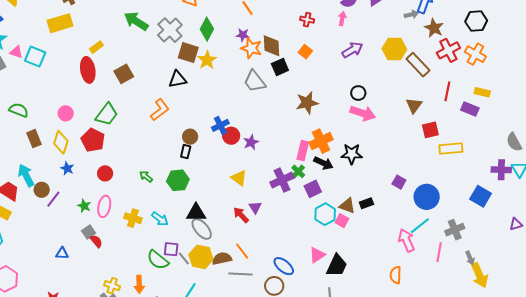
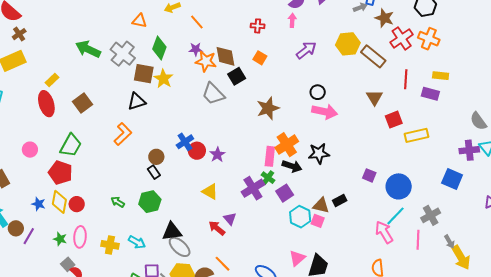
yellow diamond: (61, 142) -> (59, 202), moved
black rectangle: (186, 152) -> (154, 172), turned -40

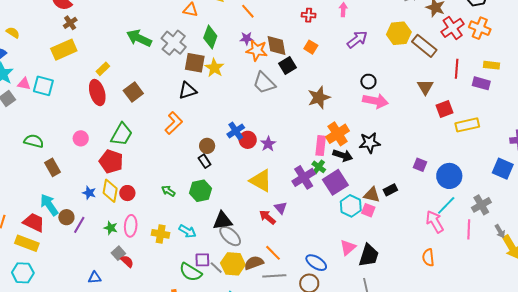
yellow triangle: (210, 192) -> (261, 181), size x1.4
purple square: (285, 193) -> (335, 182), size x1.4

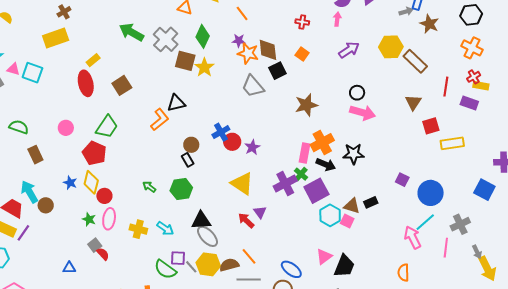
red cross: (453, 28) -> (474, 77), moved, size x0.6
black triangle: (187, 91) -> (176, 103), moved
red circle: (127, 193) -> (104, 196), moved
purple line: (79, 225) -> (23, 233), moved

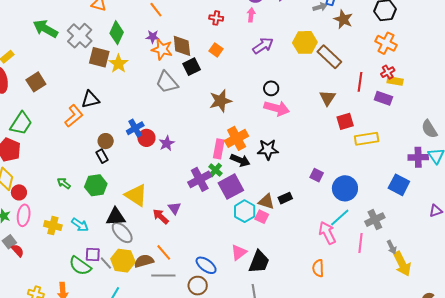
yellow triangle: (242, 184) -> (136, 195), moved

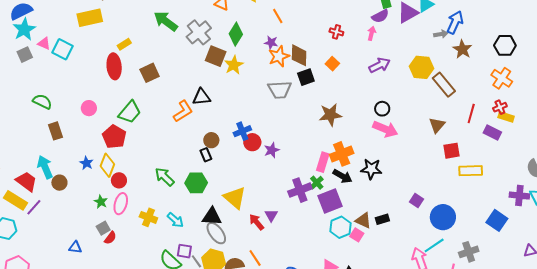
orange star: (162, 49) -> (279, 56), turned 30
gray trapezoid: (167, 82) -> (280, 90), turned -60
green arrow: (64, 183) -> (165, 177), size x1.5
red semicircle: (18, 251) -> (110, 238), turned 72

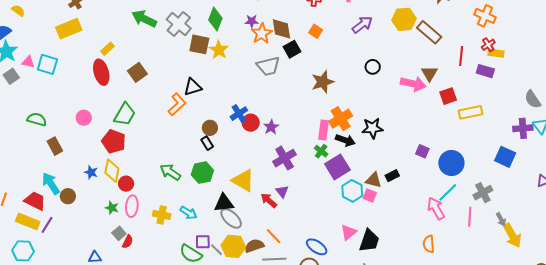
pink arrow: (385, 129) -> (413, 84), moved
purple cross: (300, 190) -> (285, 158), moved

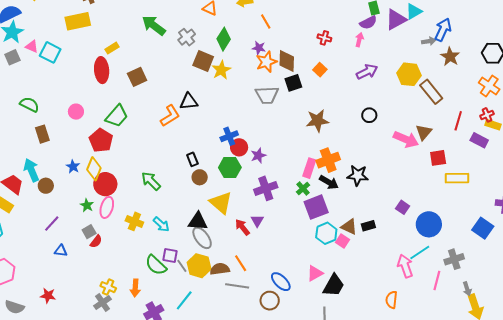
gray cross: (179, 24) -> (187, 37), size x0.7
brown circle: (210, 128) -> (200, 177), moved
green hexagon: (202, 173) -> (230, 167), moved
red circle: (126, 184) -> (105, 184), size x1.5
purple line: (47, 225) -> (52, 224), moved

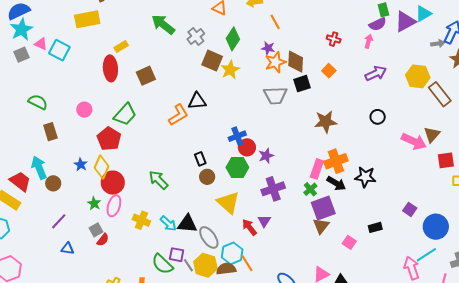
black triangle: (198, 221) -> (187, 224), moved
brown triangle: (349, 227) -> (321, 226), moved, turned 42
cyan hexagon: (326, 233) -> (232, 253), moved

